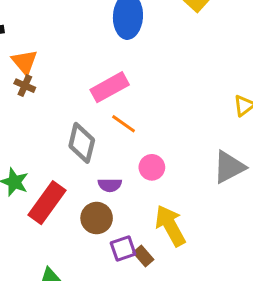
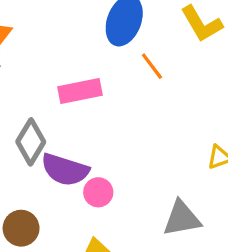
orange line: (124, 124) -> (152, 66), moved
purple semicircle: (110, 185) -> (65, 170), moved, size x1.8

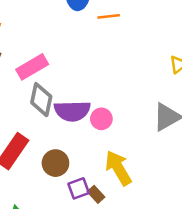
orange line: (152, 66) -> (109, 16), turned -40
pink rectangle: (80, 91) -> (32, 67), moved

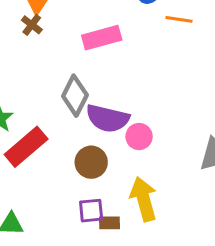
pink rectangle: (32, 67) -> (102, 38), moved
brown circle: (55, 163) -> (91, 162), moved
brown rectangle: (96, 194) -> (110, 223), turned -63

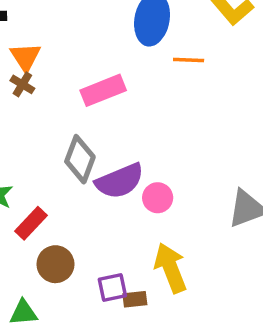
purple semicircle: (108, 118) -> (120, 181), turned -30
red rectangle: (26, 147) -> (31, 223), size x0.7
brown circle: (91, 162) -> (55, 264), moved

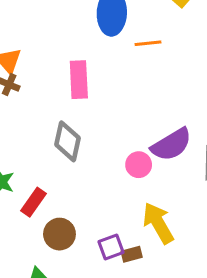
pink rectangle: (103, 90) -> (79, 80), turned -63
purple semicircle: (120, 181) -> (171, 145), moved

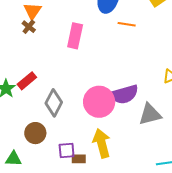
gray diamond: (67, 141) -> (54, 103), moved
pink circle: (139, 165) -> (99, 102), size x1.8
red rectangle: (34, 202) -> (27, 81), moved

